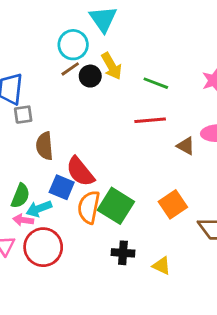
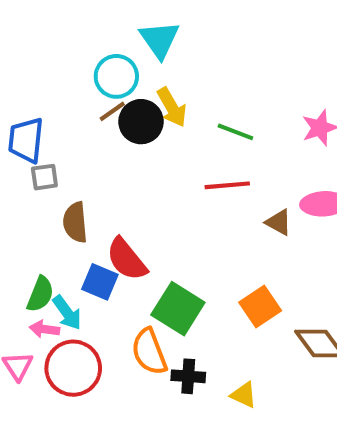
black circle: (90, 76) -> (141, 122), size x1.4
orange semicircle: (89, 207) -> (149, 352), moved, turned -32
cyan arrow: (39, 209) -> (67, 313), turned -105

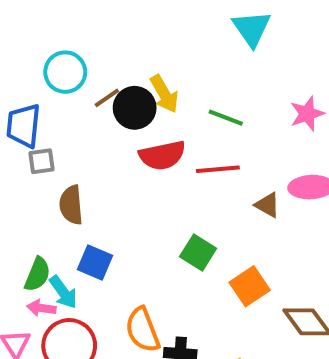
cyan triangle: (159, 39) -> (252, 28), moved
cyan circle: (116, 76) -> (65, 72), moved
red semicircle: (127, 259) -> (162, 155), moved, turned -63
green square: (178, 309) -> (198, 253), moved, size x0.7

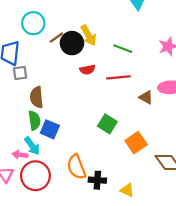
red semicircle: (162, 155) -> (87, 70), size x0.6
green semicircle: (37, 274) -> (34, 120), moved, turned -30

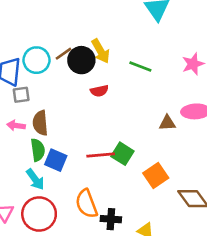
cyan circle: (33, 23) -> (36, 60), moved
red line: (118, 77) -> (101, 155), moved
brown triangle: (146, 97) -> (167, 123), turned -32
pink arrow: (20, 155) -> (16, 126), moved

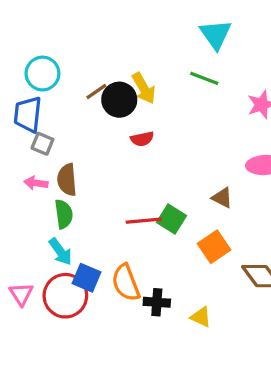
cyan circle: (36, 60) -> (42, 74), moved
green line: (140, 67) -> (204, 78), moved
gray square: (21, 95) -> (42, 144), turned 30
brown triangle: (167, 123) -> (222, 198), moved, turned 30
blue square: (56, 160) -> (87, 278), moved

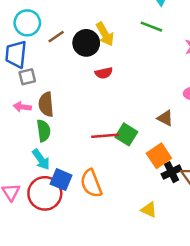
brown line: (96, 91) -> (56, 37), moved
gray square: (42, 144) -> (27, 77), turned -36
black cross: (157, 302) -> (171, 172), moved, turned -30

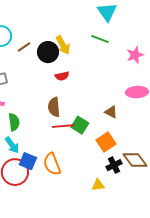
brown semicircle: (46, 104) -> (54, 107), moved
black cross: (171, 172) -> (114, 165), moved
yellow triangle: (149, 210) -> (98, 185), turned -32

